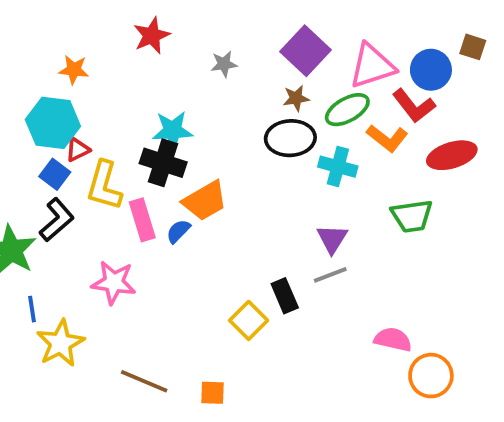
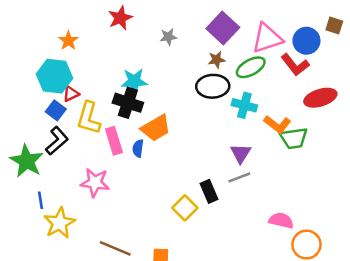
orange star: (74, 70) -> (68, 41), turned 30
orange L-shape: (387, 138) -> (277, 124), moved
blue semicircle: (178, 231) -> (138, 148), turned -36

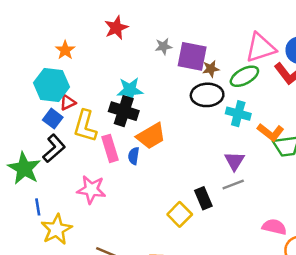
purple square: (223, 28) -> (192, 56), moved, turned -32

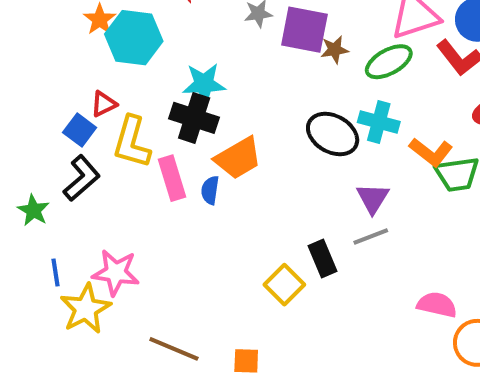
cyan hexagon: (51, 85) -> (134, 38), moved
black ellipse: (207, 95) -> (333, 134), moved, turned 32
green star: (24, 168) -> (33, 210), size x0.6
pink star: (91, 190) -> (116, 273), moved

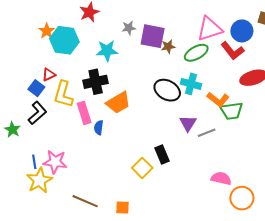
cyan star: (204, 84) -> (107, 51), moved
black cross: (194, 118) -> (96, 82), turned -30
blue semicircle: (210, 190) -> (99, 128), moved
gray line: (371, 236) -> (207, 133), moved
blue line: (55, 273) -> (34, 162), moved

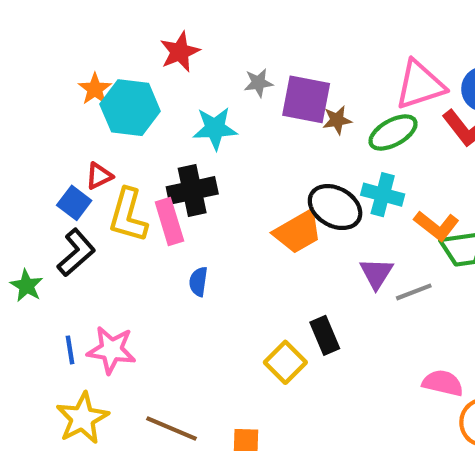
orange trapezoid: (118, 103) -> (298, 232), moved
pink rectangle: (84, 113) -> (169, 222), moved
yellow star: (39, 180) -> (82, 418), moved

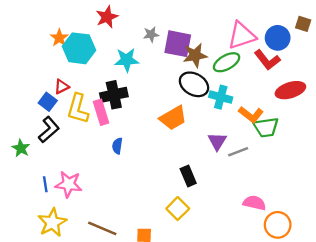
brown star: (337, 120) -> (195, 55), size x1.5
black ellipse: (335, 207) -> (194, 84), moved
yellow square: (285, 362) -> (178, 209), moved

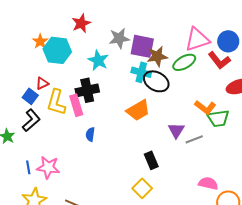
gray star: (151, 34) -> (119, 38), size x1.5
cyan star: (127, 60) -> (98, 60), turned 30
cyan cross: (221, 97) -> (141, 72), moved

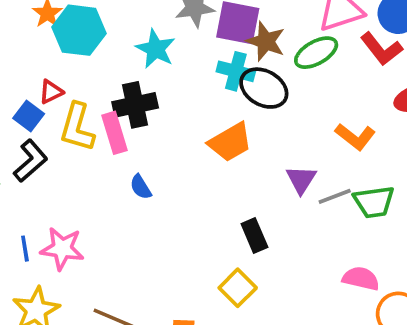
brown star: (157, 56) -> (266, 41), turned 30
green trapezoid: (218, 118) -> (374, 202), moved
blue semicircle: (90, 134) -> (141, 187), turned -40

